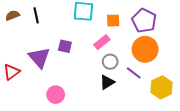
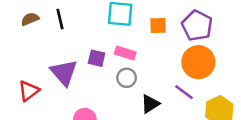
pink rectangle: (102, 42) -> (125, 53), moved, turned 56
gray circle: (110, 62) -> (127, 78), moved

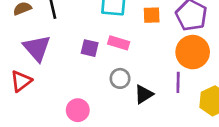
purple triangle: (64, 73) -> (37, 48), moved
gray circle: (127, 78) -> (120, 78), moved
purple line: (184, 92) -> (178, 82), turned 54

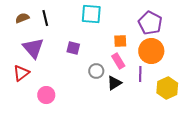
orange square: (152, 15) -> (120, 41), moved
pink rectangle: (119, 43) -> (118, 61), moved, turned 42
pink circle: (78, 110) -> (46, 95), moved

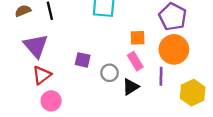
purple square: (73, 48) -> (83, 60), moved
red triangle: (21, 73) -> (42, 75), moved

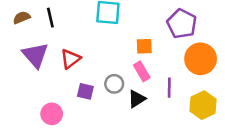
orange circle: (174, 49) -> (201, 59), moved
purple square: (83, 60) -> (85, 91), moved
red triangle: (42, 75) -> (70, 59), moved

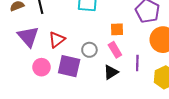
gray circle: (114, 84) -> (89, 50), moved
purple square: (85, 91) -> (69, 66), size x1.6
pink circle: (52, 114) -> (41, 67), moved

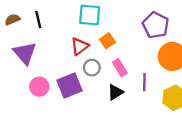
orange square: (117, 29) -> (108, 41), moved, turned -32
red triangle: (57, 40) -> (80, 46), moved
purple square: (69, 66) -> (69, 85), turned -35

